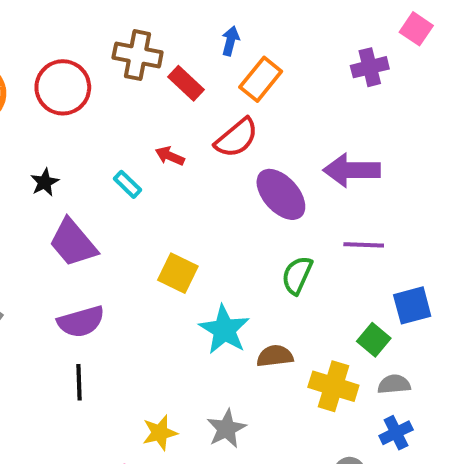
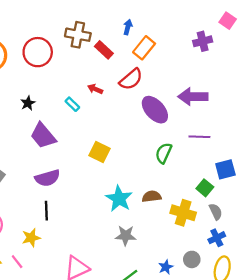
cyan star: (224, 330) -> (119, 199), moved
gray semicircle: (394, 384) -> (216, 212), turned 70
gray star: (226, 429) -> (126, 236), turned 30
yellow star: (160, 433) -> (31, 238), moved

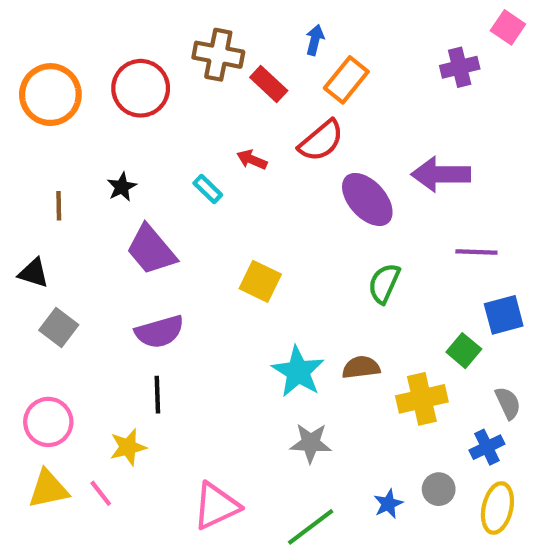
purple line: (199, 137) -> (476, 252), moved
gray semicircle: (216, 212) -> (508, 403), moved
yellow cross: (183, 213) -> (422, 399), turned -30

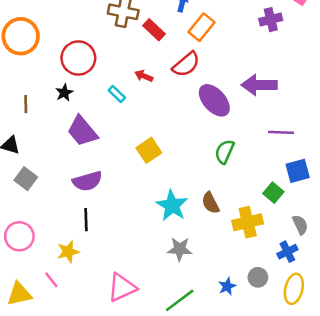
red circle: (141, 88) -> (78, 58), moved
yellow square: (260, 281) -> (149, 150), turned 30
brown semicircle: (361, 367) -> (210, 203), turned -110
yellow triangle: (48, 489) -> (19, 294), moved

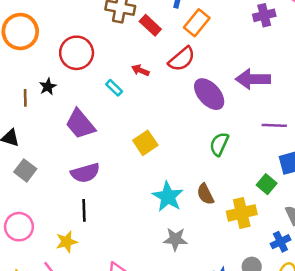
black star: (64, 93) -> (48, 87), moved

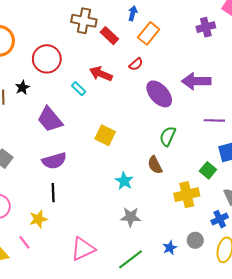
red semicircle: (182, 59) -> (136, 64), size x0.6
red arrow: (140, 70) -> (101, 74), size x1.5
yellow square: (145, 143) -> (105, 135), turned -30
brown semicircle: (205, 194) -> (155, 165), moved
cyan star: (168, 197) -> (124, 181), size x0.7

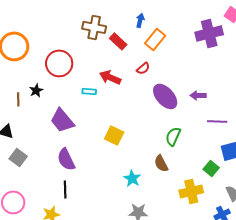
purple cross: (206, 27) -> (209, 33), size x1.5
purple arrow: (196, 81) -> (198, 95), moved, size x0.6
cyan rectangle: (79, 89) -> (89, 91), turned -40
purple semicircle: (54, 161) -> (66, 159), turned 80

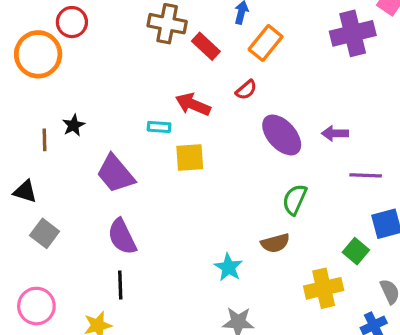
red circle: (59, 63) -> (72, 22), moved, size x0.7
yellow square: (114, 135) -> (190, 158), moved, turned -30
brown semicircle: (161, 163) -> (275, 243), turned -78

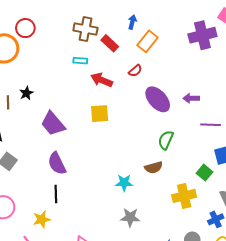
cyan rectangle: (159, 127) -> (80, 61), moved
cyan star: (228, 267) -> (124, 183), turned -30

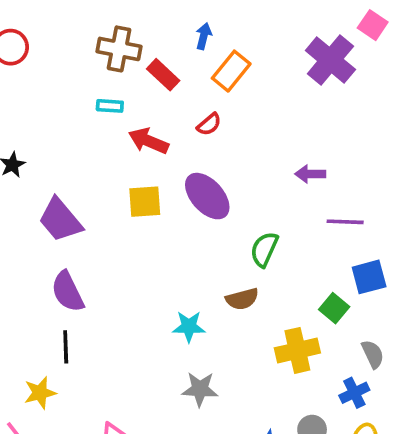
purple cross: (202, 35) -> (330, 60), turned -36
purple ellipse: (158, 99) -> (207, 196), moved

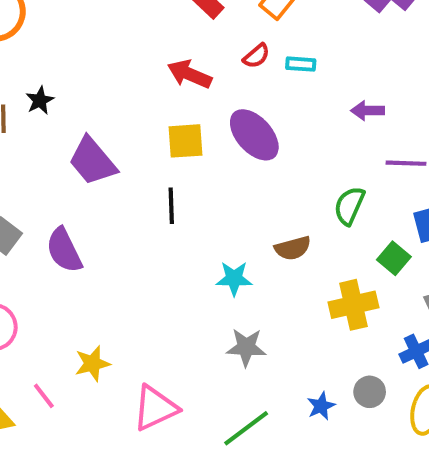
cyan rectangle: (110, 106) -> (301, 64), moved
green semicircle: (264, 249) -> (349, 206), moved
purple semicircle: (68, 292) -> (64, 250), moved
black line: (66, 347) -> (171, 206), moved
yellow star: (40, 393) -> (92, 363), moved

